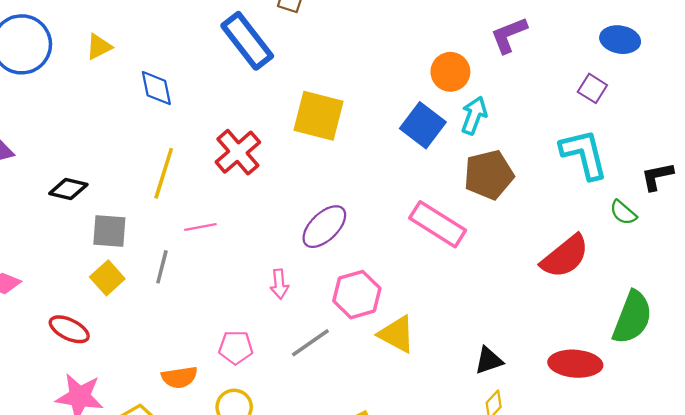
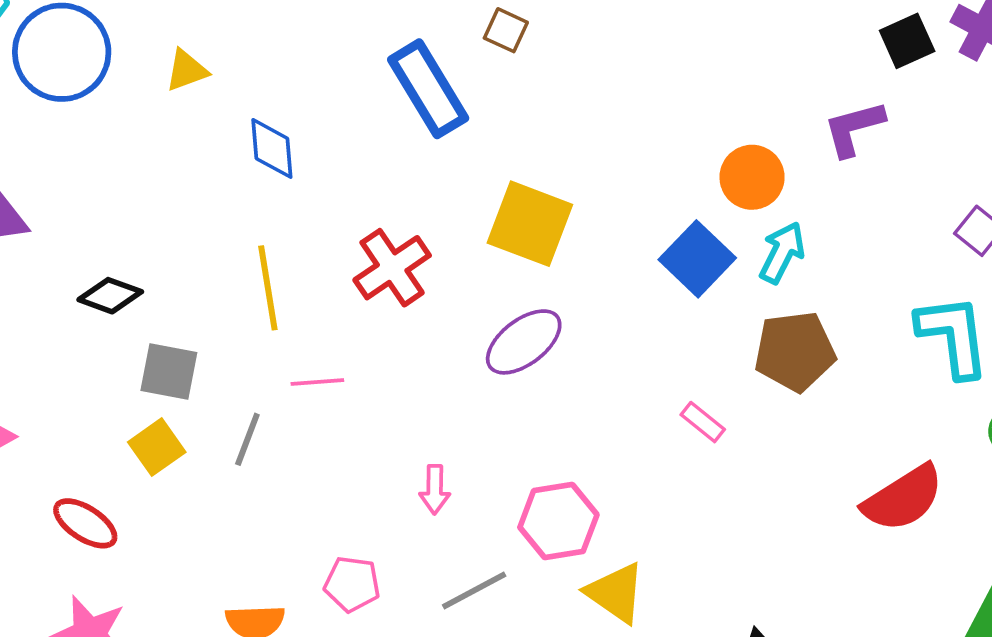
yellow line: (164, 173) -> (268, 288), turned -33
pink rectangle: (438, 224) -> (703, 422), size x0.5
purple ellipse: (324, 227) -> (524, 342), moved

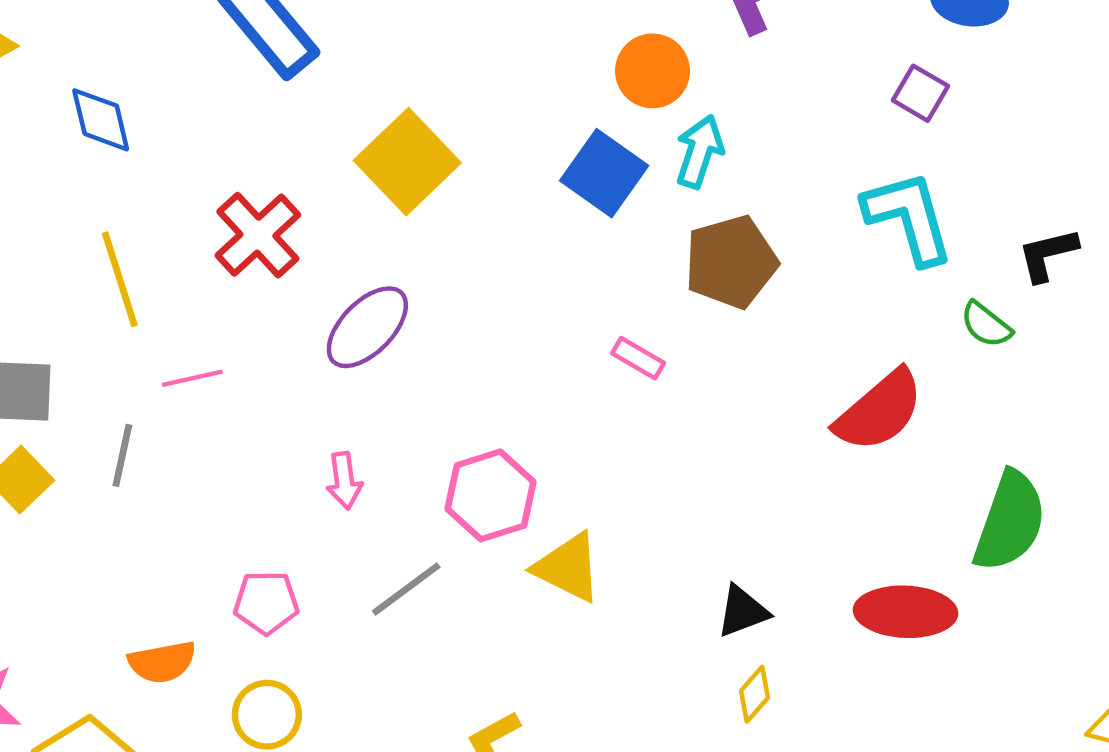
yellow square: (530, 224) -> (407, 162), turned 34
purple ellipse: (524, 342) -> (367, 327), moved

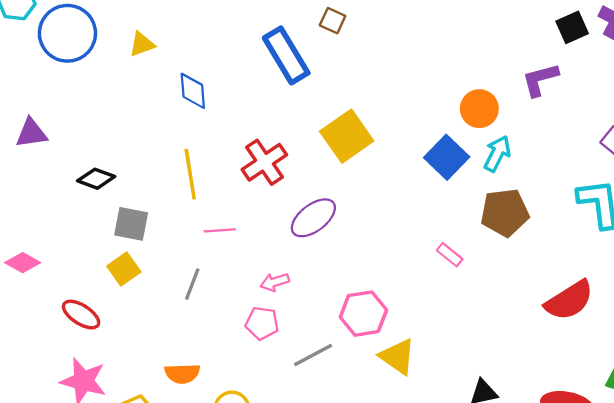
gray line: (122, 455) -> (192, 284), moved
pink arrow: (344, 481) -> (275, 282), moved, turned 72
pink pentagon: (266, 602) -> (262, 323), moved

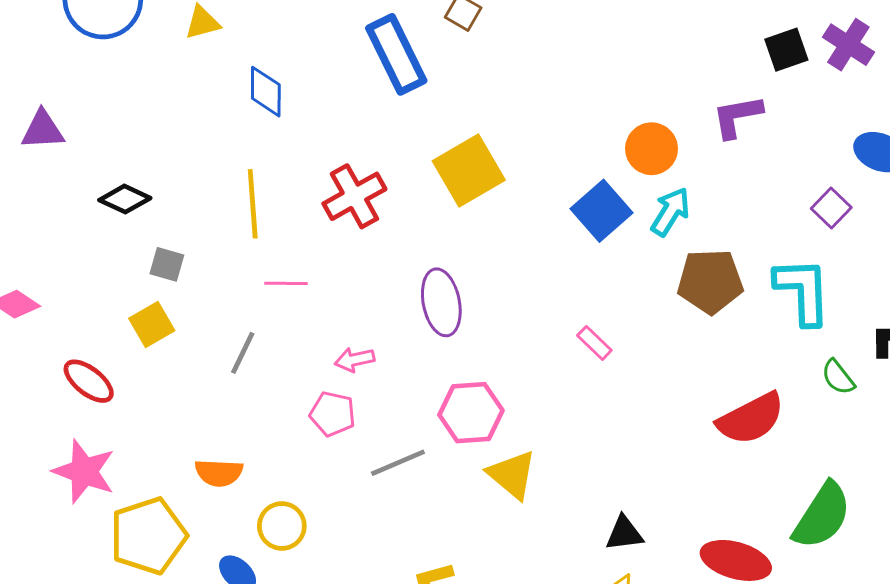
brown pentagon: (505, 213) -> (710, 281), moved
purple ellipse: (313, 218) -> (441, 302), moved, turned -69
gray square: (131, 224) -> (167, 264), size x0.7

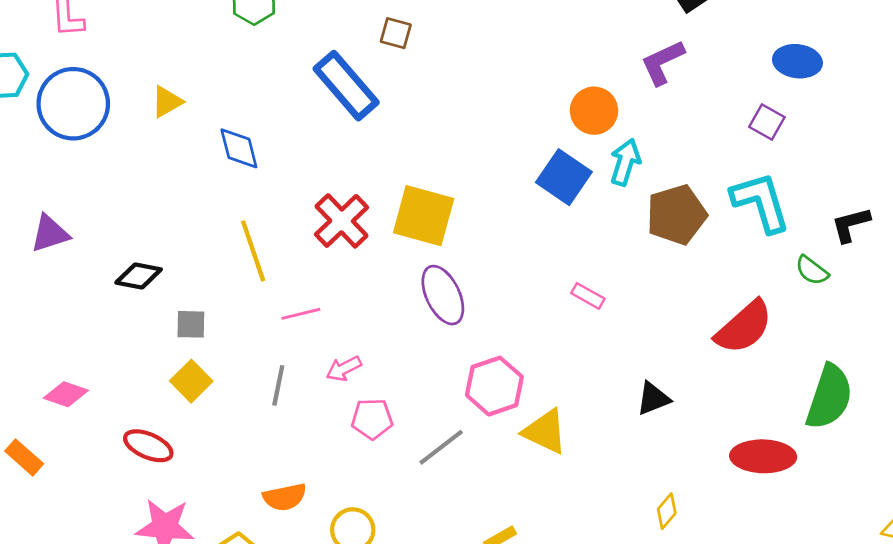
yellow square: (469, 171) -> (424, 216), moved, turned -30
pink arrow: (355, 360) -> (344, 369), moved
black triangle: (624, 533) -> (653, 399), moved

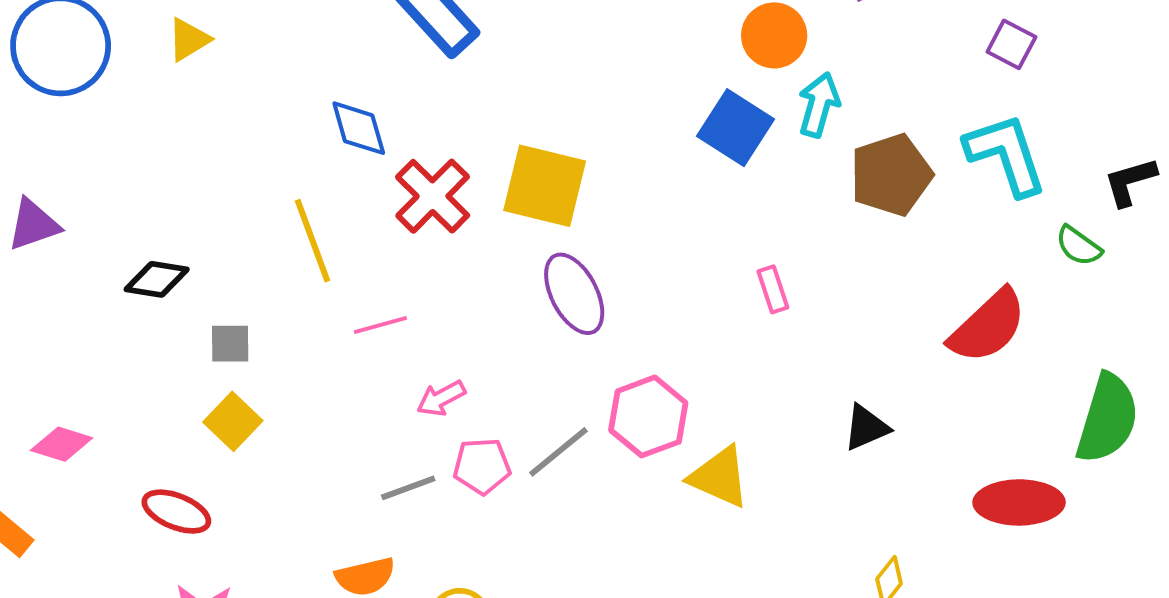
blue diamond: (239, 148) -> (359, 128), moved
pink rectangle: (588, 296) -> (773, 289), turned 44
gray line: (278, 385) -> (408, 488), moved, turned 60
gray line: (441, 447) -> (558, 452), moved

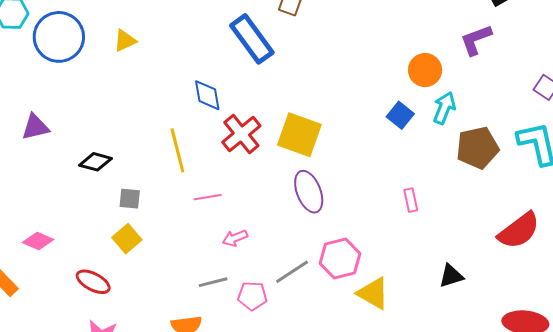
blue square: (735, 128) -> (400, 115), size x0.7
pink pentagon: (482, 466) -> (252, 296), moved

